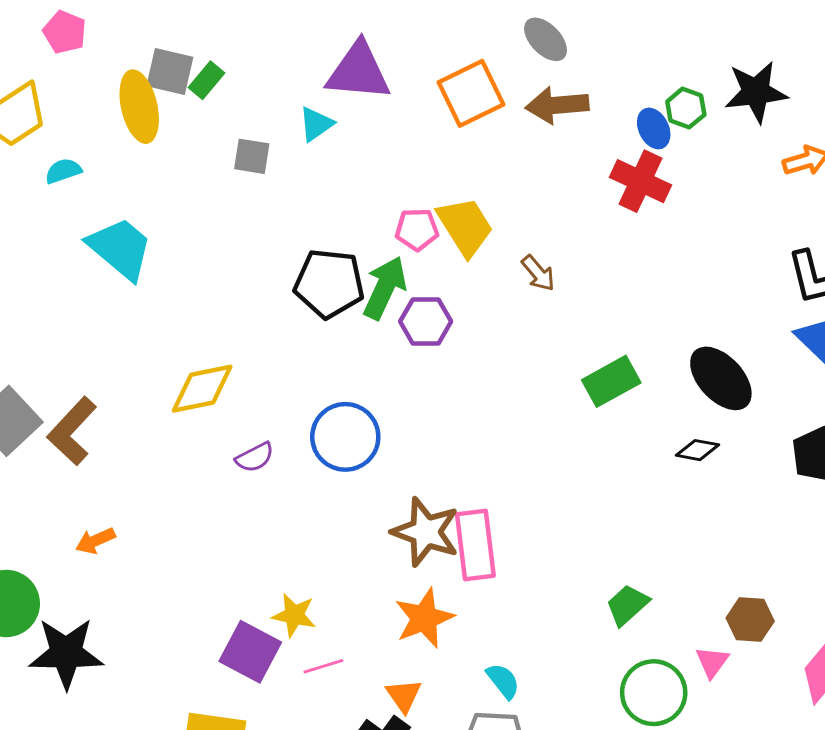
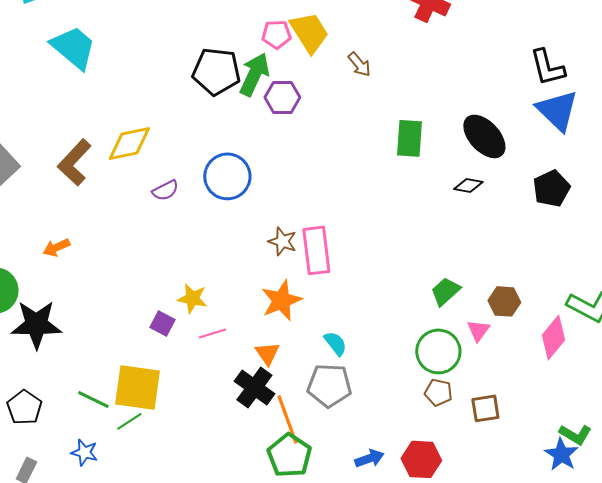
green rectangle: (611, 381) -> (409, 138), turned -57
brown L-shape: (72, 431) -> (74, 162), moved
brown star: (426, 532) -> (282, 241), size x0.6
green trapezoid: (627, 605) -> (445, 291), moved
purple square: (250, 652) -> (162, 323), size x0.6

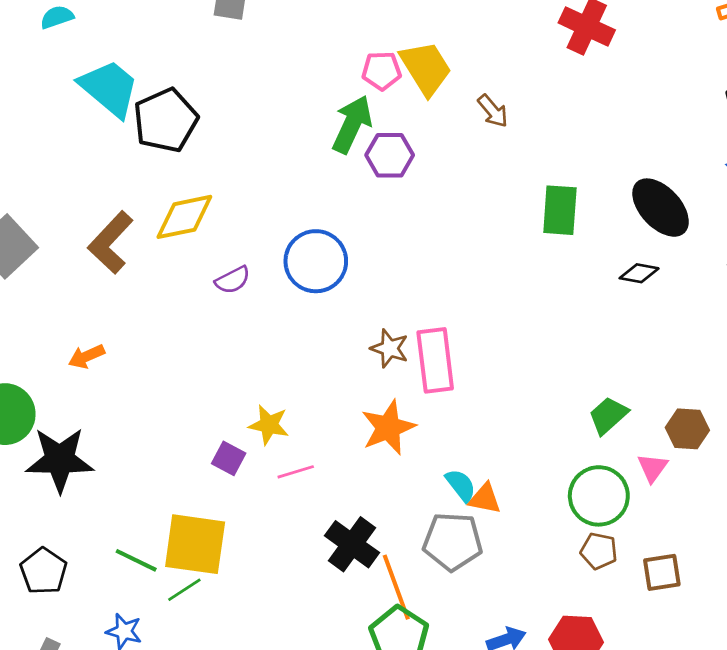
black pentagon: (216, 71) -> (166, 120), moved, turned -30
orange triangle: (267, 353) -> (485, 499), moved, turned -44

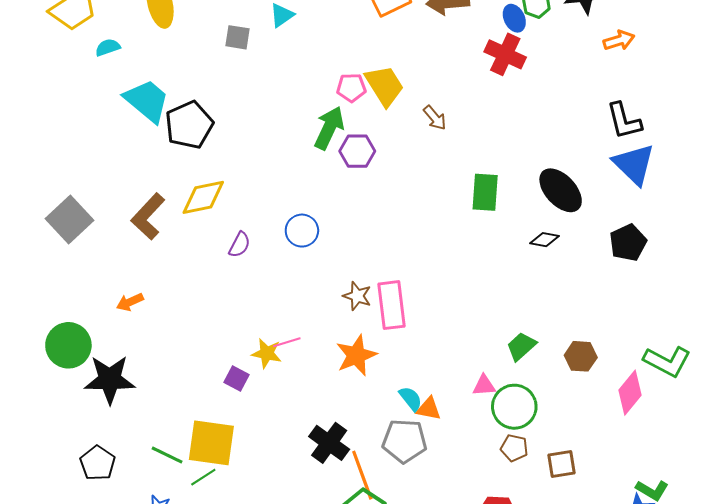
blue circle: (316, 261) -> (302, 231), size x0.7
purple semicircle: (233, 280) -> (240, 245), turned -36
pink triangle: (652, 468) -> (484, 386), moved, turned 50
pink line: (296, 472) -> (287, 342), moved

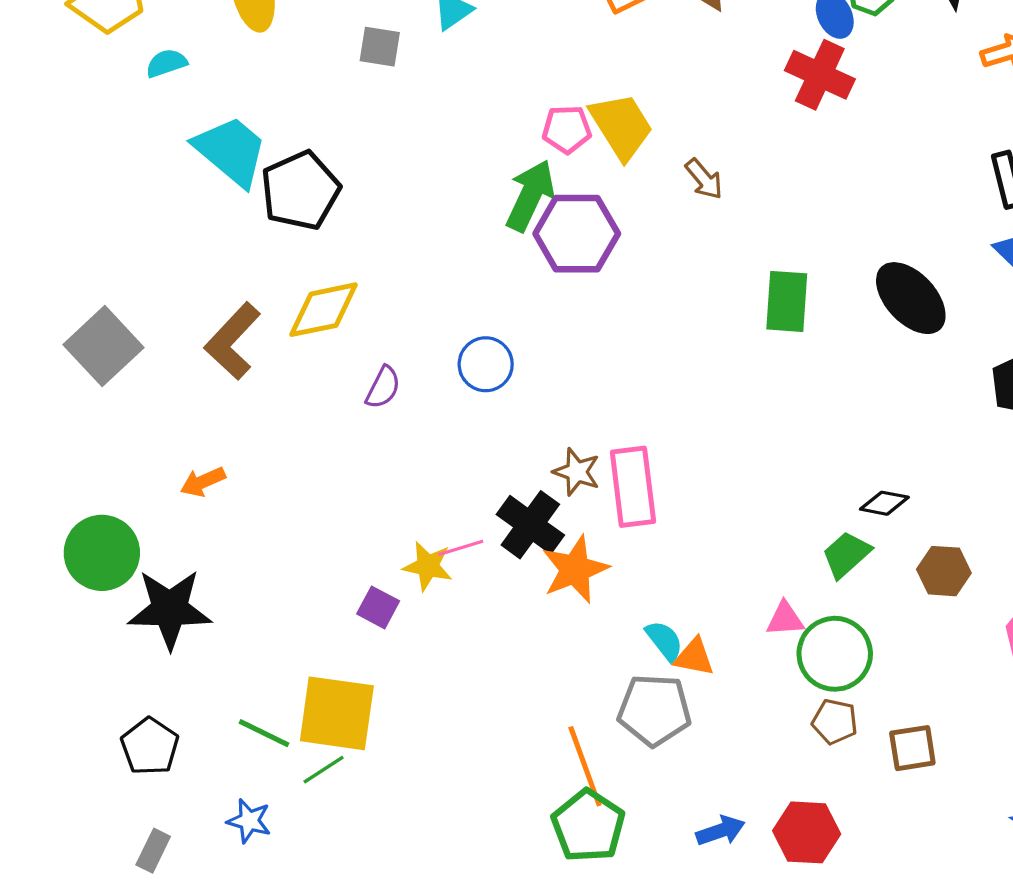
purple hexagon: (357, 151) -> (577, 234), size x1.4
black diamond: (544, 240) -> (884, 503), moved
black cross: (329, 443) -> (530, 525), moved

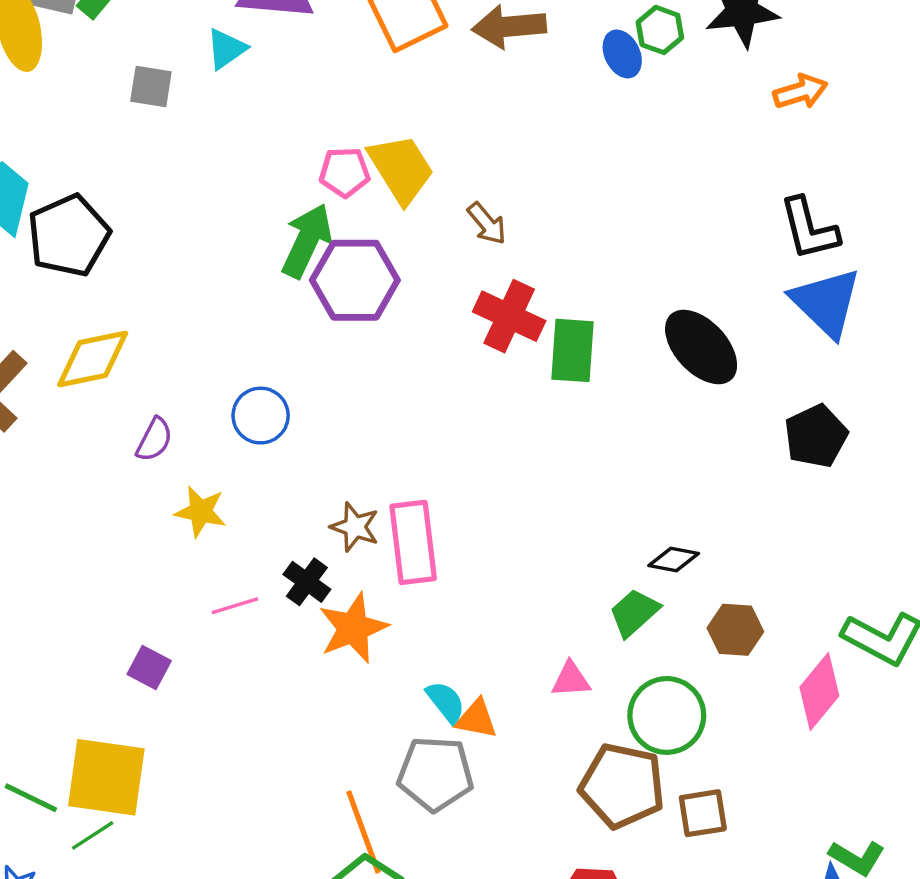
red cross: (820, 75) -> (509, 316), moved
black cross: (530, 525) -> (307, 582), size x0.7
yellow star: (428, 566) -> (201, 512), moved
green circle: (835, 654) -> (667, 715), moved
brown pentagon: (835, 722) -> (622, 786), size x1.8

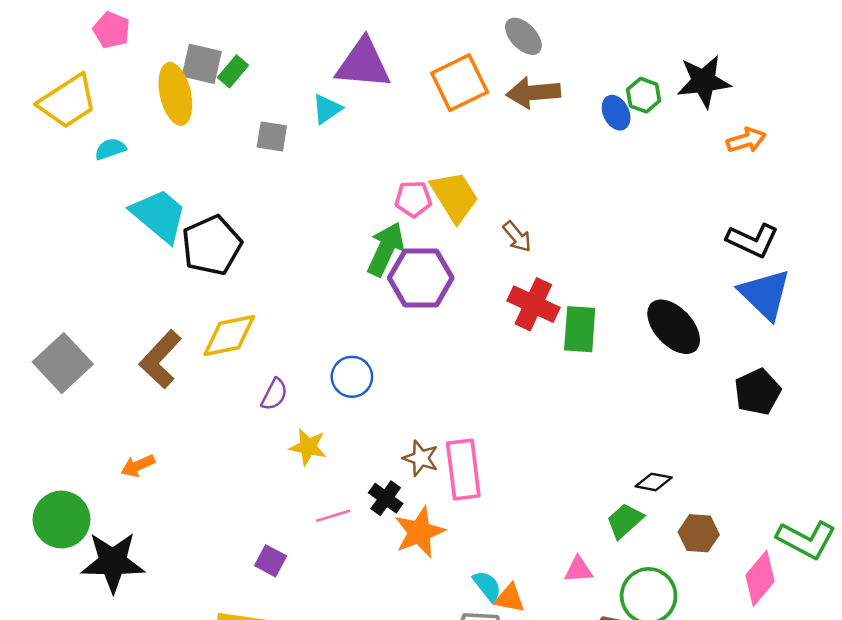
black L-shape: (809, 229) -> (752, 240), turned -51

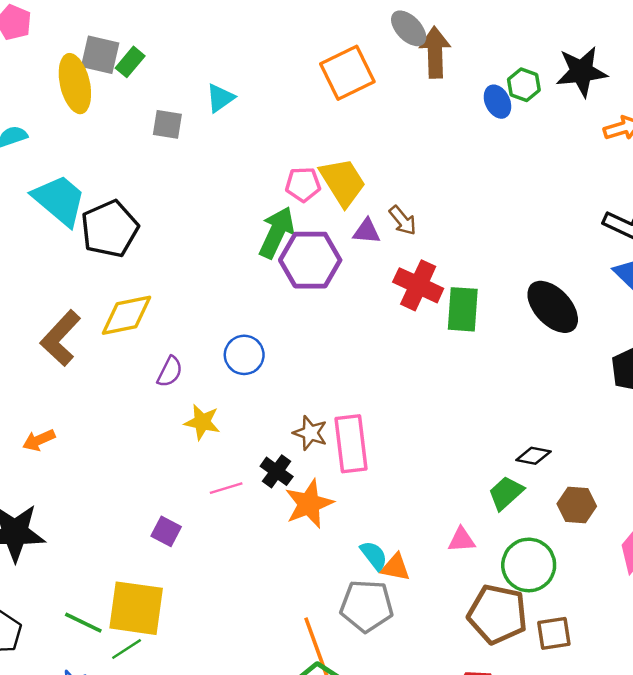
purple triangle: (363, 64) -> (367, 231), moved, size x0.5
brown arrow: (533, 93) -> (435, 52), moved, turned 93

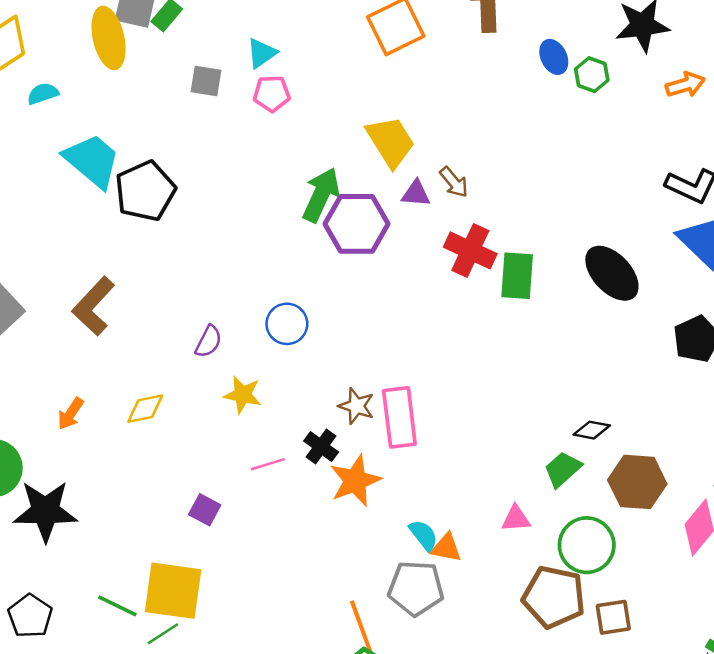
green hexagon: (524, 85) -> (592, 75), moved
pink pentagon: (303, 184) -> (272, 94), moved
yellow diamond: (127, 315) -> (145, 409), moved, size x0.7
orange arrow: (39, 440) -> (71, 414), turned -32
brown hexagon: (577, 505) -> (637, 482), size x1.4

